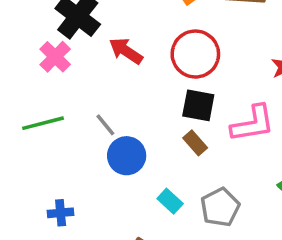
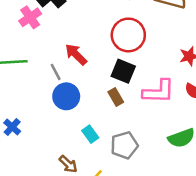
red arrow: (126, 51) -> (76, 54), moved
blue cross: (61, 213) -> (12, 127), turned 36

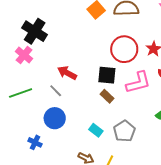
red circle: (128, 35) -> (124, 49), moved
blue circle: (66, 96) -> (55, 118), moved

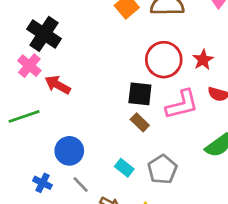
red arrow: (67, 73) -> (58, 85), moved
gray line: (56, 91) -> (81, 184), moved

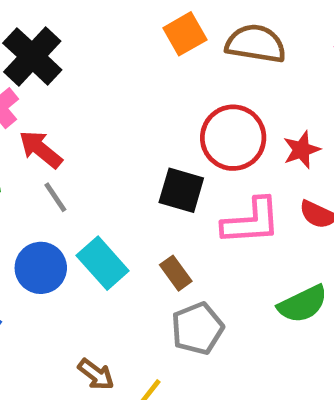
brown rectangle: (140, 122) -> (176, 273), moved
cyan rectangle: (124, 168) -> (103, 263), moved, size x1.5
gray line: (81, 184) -> (55, 197), moved

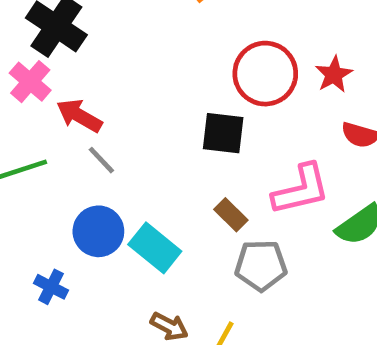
pink L-shape: (251, 221) -> (301, 190), moved
cyan rectangle: (103, 263) -> (155, 248), moved
gray pentagon: (197, 328) -> (261, 265), turned 30

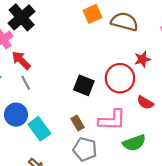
red circle: (265, 74) -> (120, 78), moved
red star: (334, 74) -> (142, 59), moved

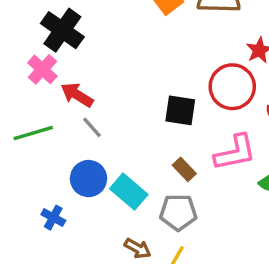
gray pentagon: (85, 149) -> (178, 212), moved

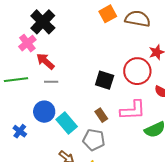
gray line: (92, 127) -> (51, 82), turned -56

